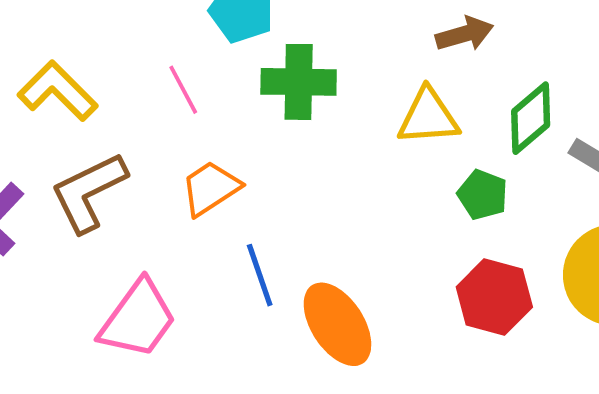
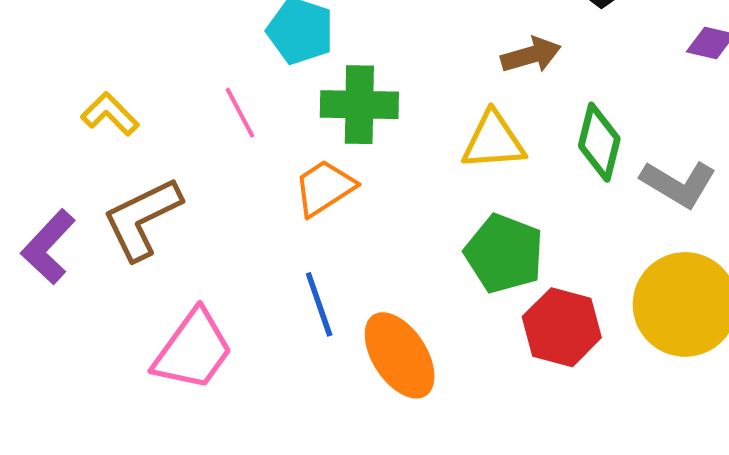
yellow L-shape: (58, 91) -> (110, 114), size x0.7
green diamond: (531, 118) -> (599, 142), turned -36
orange trapezoid: (210, 188) -> (324, 188), moved
green pentagon: (483, 195) -> (504, 253), moved, size x1.5

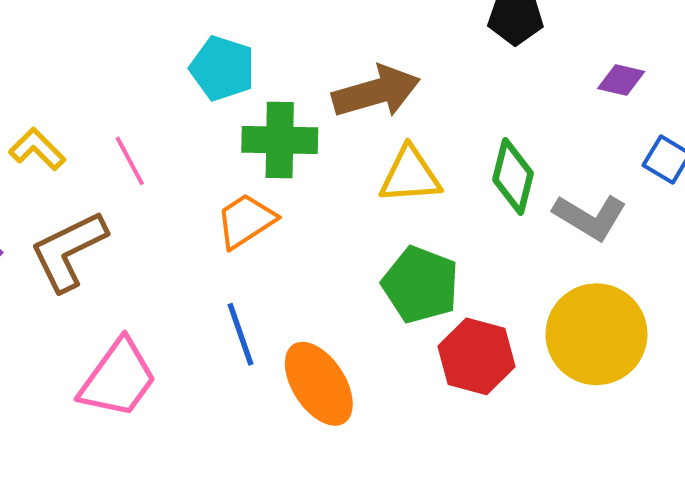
brown arrow: (531, 55) -> (376, 92), moved, size x1.5
pink line: (240, 113) -> (130, 161), moved

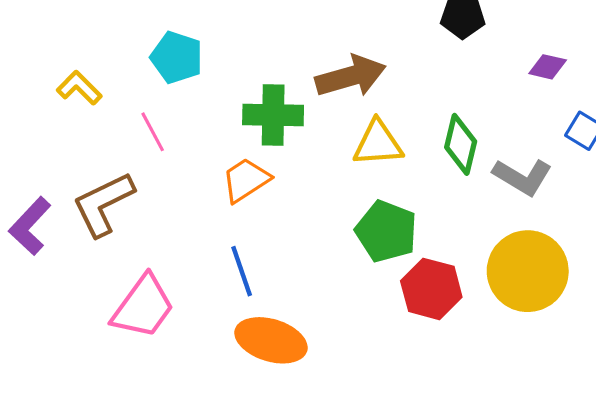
cyan pentagon: (222, 68) -> (177, 57), moved
yellow L-shape: (37, 149) -> (79, 88), moved
orange ellipse: (319, 384) -> (271, 340), moved, turned -40

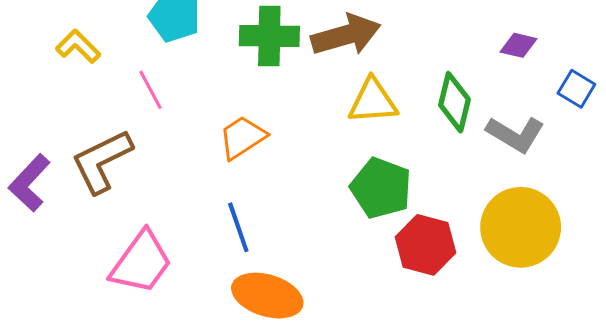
purple diamond: (548, 67) -> (519, 45), moved
green cross: (273, 115) -> (269, 36), moved

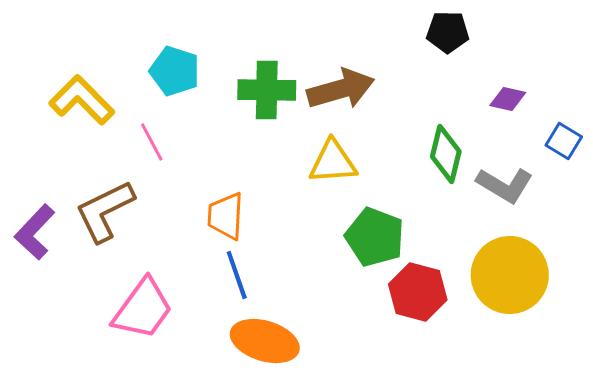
yellow L-shape: (78, 46) -> (82, 100), size x1.5
yellow triangle: (373, 101) -> (333, 162), moved
orange trapezoid: (242, 137) -> (226, 216), moved, turned -54

